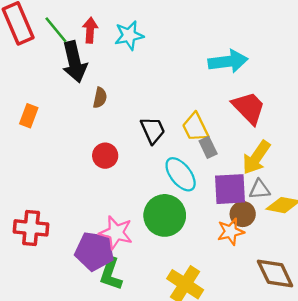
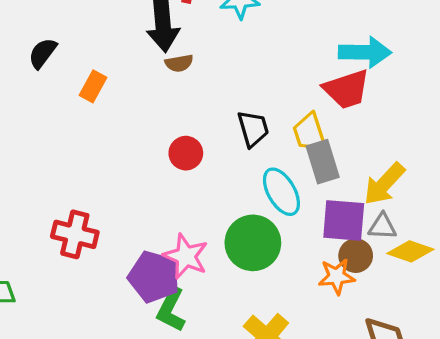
brown semicircle: (100, 98) -> (179, 63), moved, turned 60
red trapezoid: (249, 108) -> (347, 89), moved, turned 108
gray rectangle: (208, 147) -> (323, 162), size x1.5

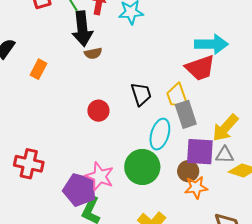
cyan ellipse: (281, 192) -> (160, 134), turned 48
brown circle: (356, 256) -> (188, 171), moved

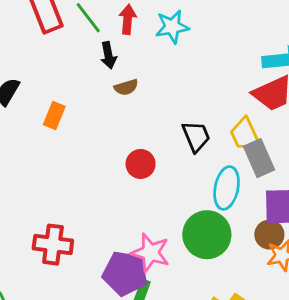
black arrow: (82, 29) -> (108, 55), size x0.6

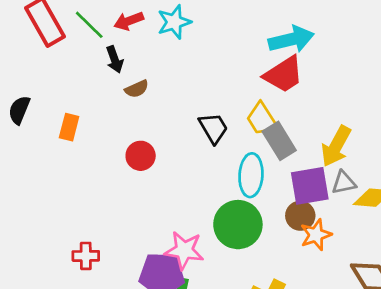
red arrow: (128, 19) -> (129, 21), turned -108
red circle: (141, 164) -> (141, 156), moved
red cross: (53, 245) -> (86, 256), size x0.7

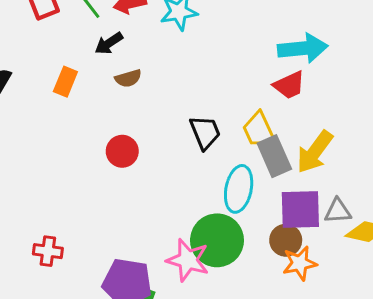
black arrow: (115, 59) -> (109, 43), turned 68
red trapezoid: (284, 74) -> (289, 85), size x0.7
orange rectangle: (69, 127) -> (65, 82), moved
yellow arrow: (336, 146) -> (315, 152), moved
pink star: (184, 250) -> (188, 260), moved

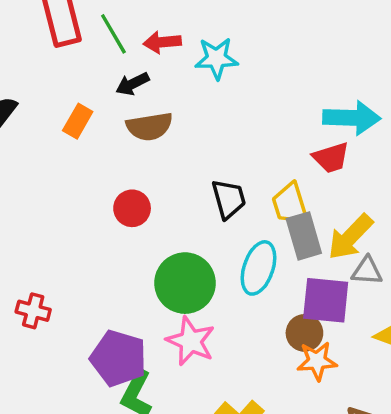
brown semicircle: (128, 78) -> (149, 127), size x1.5
gray triangle: (338, 211) -> (367, 271), moved
green circle: (217, 240) -> (185, 283), moved

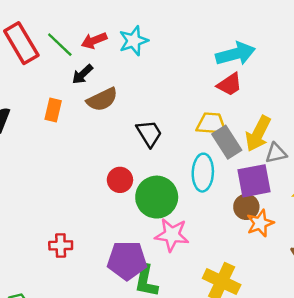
black trapezoid: (229, 199) -> (149, 133), moved
yellow trapezoid: (290, 204) -> (211, 124), turned 128
red circle: (132, 208) -> (120, 180), moved

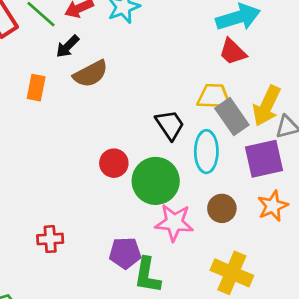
red trapezoid: (230, 84) -> (233, 52), turned 80
black trapezoid: (149, 133) -> (170, 125), moved
brown circle: (246, 207) -> (222, 208), moved
purple pentagon: (127, 260) -> (125, 253), size x0.7

